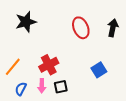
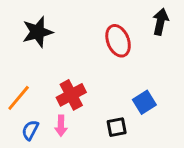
black arrow: (113, 28) -> (160, 22), moved
black square: (61, 87) -> (117, 127), moved

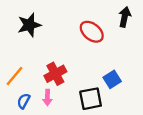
red ellipse: (118, 41) -> (92, 32), turned -30
black square: (117, 127) -> (91, 99), size x1.5

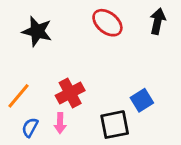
black star: (29, 25) -> (37, 31), turned 30
red ellipse: (92, 32) -> (107, 23), moved

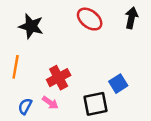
orange line: (18, 96) -> (16, 67), moved, turned -30
pink arrow: (60, 123) -> (50, 103), turned -56

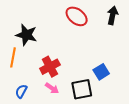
black star: (31, 26) -> (26, 35), moved
pink arrow: (50, 103) -> (52, 88), moved

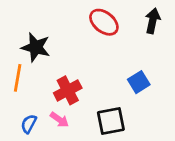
blue square: (101, 72) -> (139, 82), moved
pink arrow: (52, 88) -> (59, 120), moved

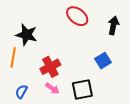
black arrow: (153, 21) -> (113, 25), moved
pink arrow: (59, 120) -> (52, 88), moved

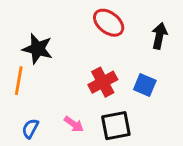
blue square: (103, 61) -> (145, 85), turned -35
red cross: (50, 67) -> (103, 82), moved

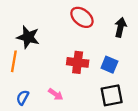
red cross: (103, 82) -> (78, 62), turned 35
black square: (116, 126) -> (112, 95), moved

